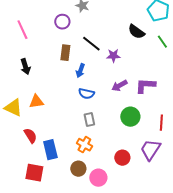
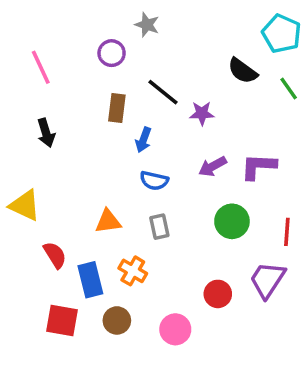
orange triangle: (36, 102) -> (108, 221), moved
orange cross: (84, 145) -> (133, 271), moved
brown circle: (78, 169) -> (117, 320), moved

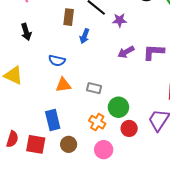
blue semicircle: (154, 181) -> (57, 61), moved
green circle: (232, 221) -> (118, 107), moved
gray rectangle: (159, 227) -> (94, 88), turned -64
red semicircle: (55, 255) -> (12, 139), moved, turned 49
orange cross: (133, 271) -> (97, 122), moved

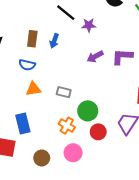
brown rectangle: (69, 17) -> (32, 39), moved
brown circle: (69, 144) -> (42, 158), moved

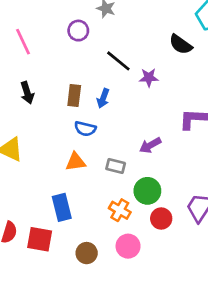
purple arrow: (95, 57) -> (150, 145), moved
blue semicircle: (27, 65) -> (85, 129), moved

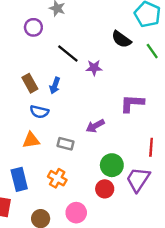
brown rectangle: (74, 96) -> (30, 83), turned -36
green circle: (147, 191) -> (112, 165), moved
orange cross: (120, 210) -> (57, 178), moved

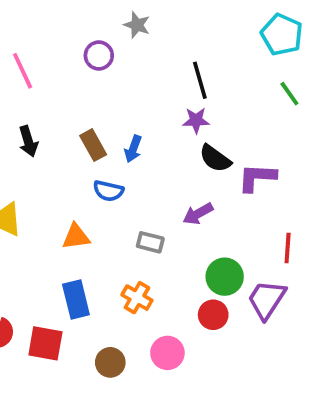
black semicircle: (121, 39) -> (215, 158), moved
black line: (68, 53) -> (200, 80), moved, turned 35
orange triangle: (31, 140) -> (76, 237), moved

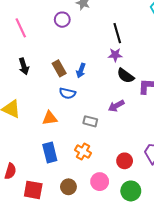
green circle: (225, 277) -> (131, 191), moved
red square: (45, 343) -> (33, 190), moved

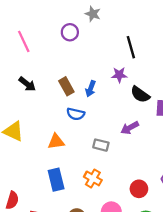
purple star: (115, 55) -> (119, 75), moved
black arrow: (24, 66) -> (27, 84), turned -35

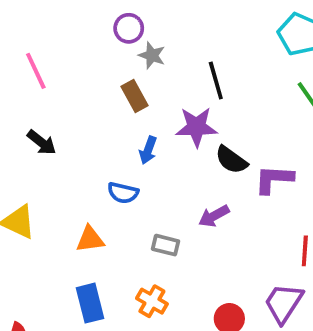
gray star: (93, 14) -> (152, 55), moved
purple circle: (70, 32) -> (129, 28), moved
purple star: (119, 75) -> (196, 127), size x1.5
brown rectangle: (66, 86) -> (135, 96), moved

